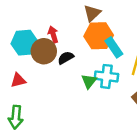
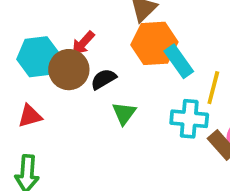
red arrow: (53, 34) -> (83, 43), turned -119
cyan cross: (106, 76) -> (189, 119), moved
green triangle: (89, 81) -> (124, 113), moved

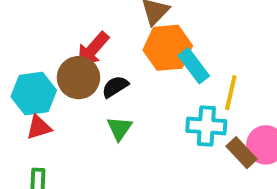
red arrow: (83, 43) -> (93, 49), size x1.4
cyan hexagon: (38, 57) -> (34, 93), moved
green triangle: (124, 113) -> (119, 128), moved

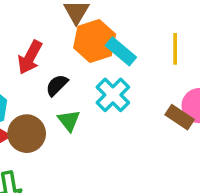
brown circle: (78, 78) -> (27, 134), moved
yellow line: (231, 93) -> (175, 49), moved
cyan cross: (206, 126) -> (113, 95), moved, turned -36

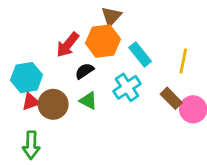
orange hexagon: (95, 41) -> (103, 41), moved
brown rectangle: (180, 117) -> (171, 98), moved
green triangle: (69, 121) -> (88, 101), turned -36

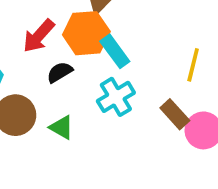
cyan rectangle: (140, 54) -> (115, 51), moved
green triangle: (88, 101) -> (62, 127), moved

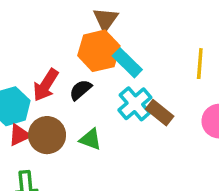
red arrow: (39, 36) -> (46, 85), moved
brown rectangle: (175, 114) -> (160, 113), moved

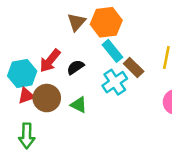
brown triangle: (106, 19) -> (76, 22), moved
orange hexagon: (99, 51) -> (106, 22), moved
brown rectangle: (160, 113) -> (134, 68), moved

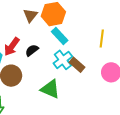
brown rectangle: (134, 68) -> (77, 65), moved
green triangle: (79, 105) -> (50, 89), moved, size x1.5

